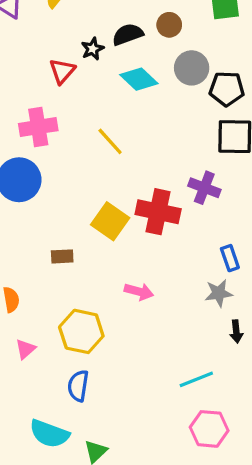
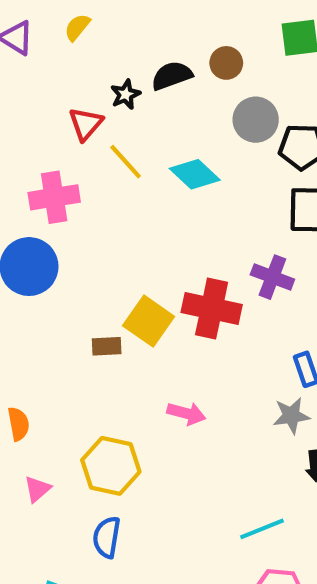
cyan diamond: (139, 79) -> (195, 174), moved
yellow line: (110, 141) -> (126, 162), moved
brown rectangle: (62, 256) -> (107, 346), moved

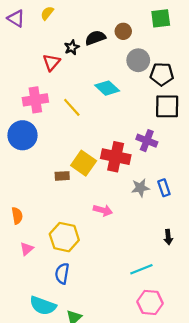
yellow line: (126, 162) -> (72, 107), moved
gray star: (291, 416) -> (140, 188), moved

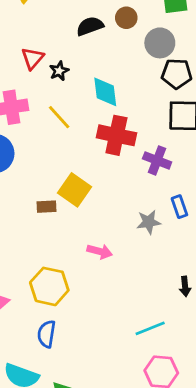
black star: (72, 47) -> (59, 71), moved
gray circle: (138, 60) -> (160, 43), moved
cyan diamond: (107, 88) -> (105, 92), turned 40
red cross: (116, 157) -> (116, 135), moved
blue rectangle: (164, 188) -> (179, 207), moved

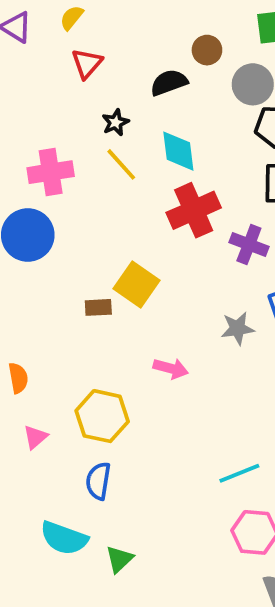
black semicircle: (90, 26) -> (169, 82), moved
red triangle: (33, 58) -> (87, 63), moved
yellow line: (59, 117) -> (121, 164), moved
red cross: (116, 135) -> (194, 210), turned -36

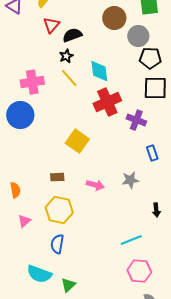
brown circle: (207, 50) -> (114, 18), size x1.5
black semicircle: (169, 82) -> (72, 35), moved
brown rectangle: (98, 307) -> (57, 177), moved
gray star: (238, 328) -> (130, 180), moved

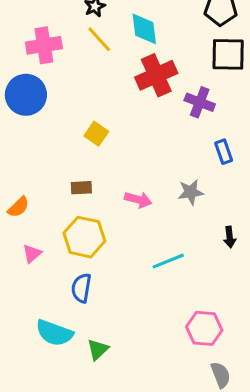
yellow square: (77, 141) -> (96, 134), moved, size x0.7
orange semicircle: (15, 190) -> (18, 207), turned 56
cyan line: (131, 240) -> (168, 261), moved

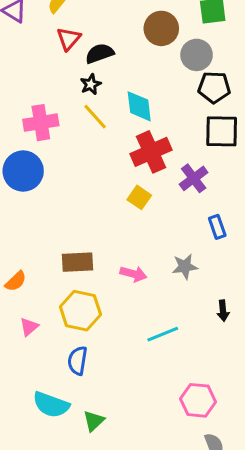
purple cross: (200, 102) -> (194, 178), turned 32
yellow square: (96, 134) -> (139, 197), moved
brown rectangle: (81, 188) -> (78, 262), size x1.5

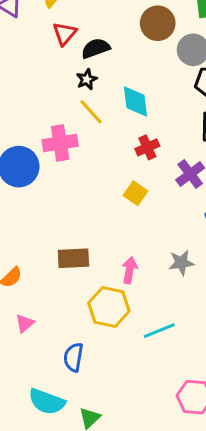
pink cross: (41, 123) -> (60, 143), moved
red cross: (151, 152) -> (147, 147), size x0.6
pink arrow: (133, 274) -> (130, 270), turned -95
yellow hexagon: (80, 311) -> (109, 307), moved

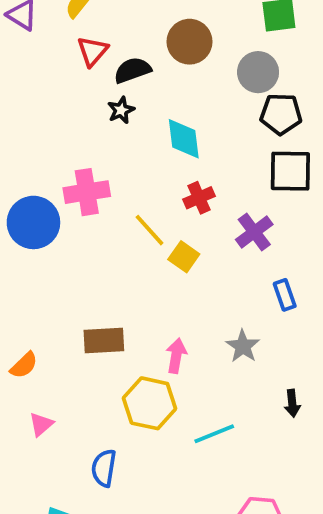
brown circle: (158, 23) -> (190, 42), moved
yellow line: (91, 112) -> (150, 230), moved
gray star: (181, 263) -> (243, 346), turned -30

